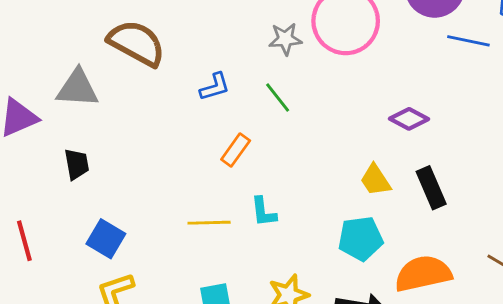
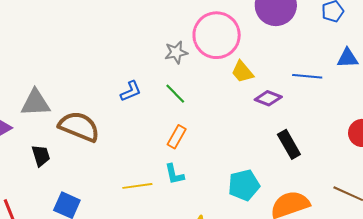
blue line: (468, 41) -> (307, 76), moved
brown semicircle: (137, 43) -> (79, 127), moved
orange rectangle: (236, 150) -> (177, 137), moved
yellow trapezoid: (375, 180) -> (242, 72), moved

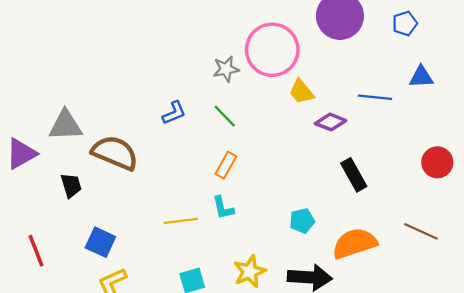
cyan pentagon: (244, 185) -> (302, 221), size x0.7

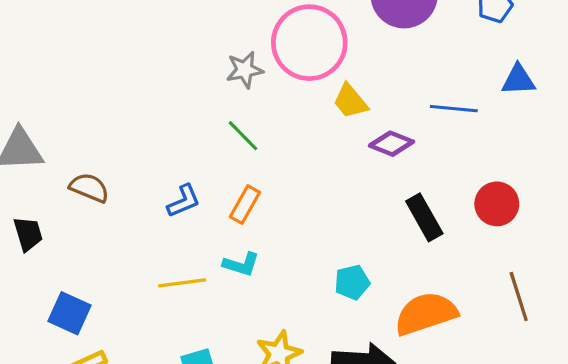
blue L-shape: (174, 113) -> (184, 201), moved
brown semicircle: (115, 153) -> (89, 188), size x0.6
red circle: (437, 162) -> (497, 204), moved
cyan L-shape: (223, 208) -> (241, 264), turned -60
brown line: (421, 231) -> (519, 296), turned 48

